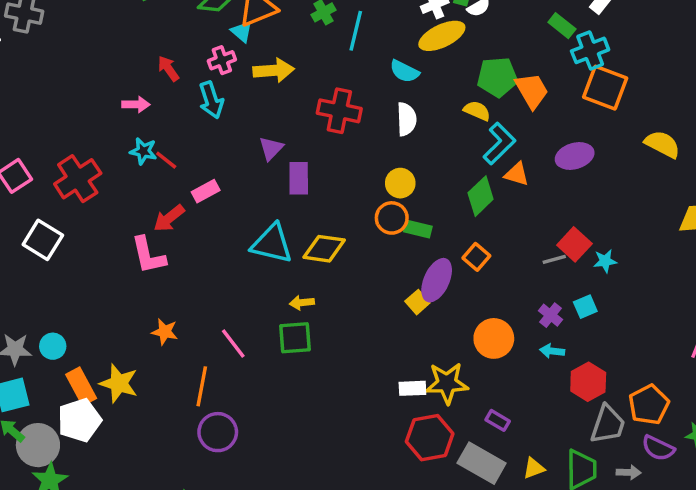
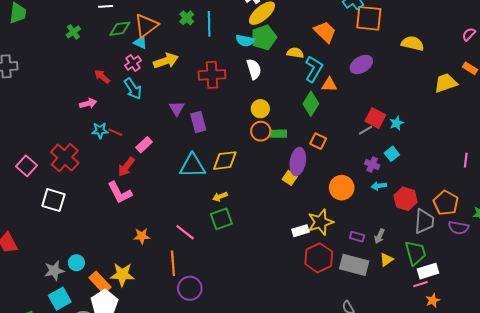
green pentagon: (497, 77) -> (264, 37), moved
gray arrow: (629, 472) -> (379, 236), moved, turned 128

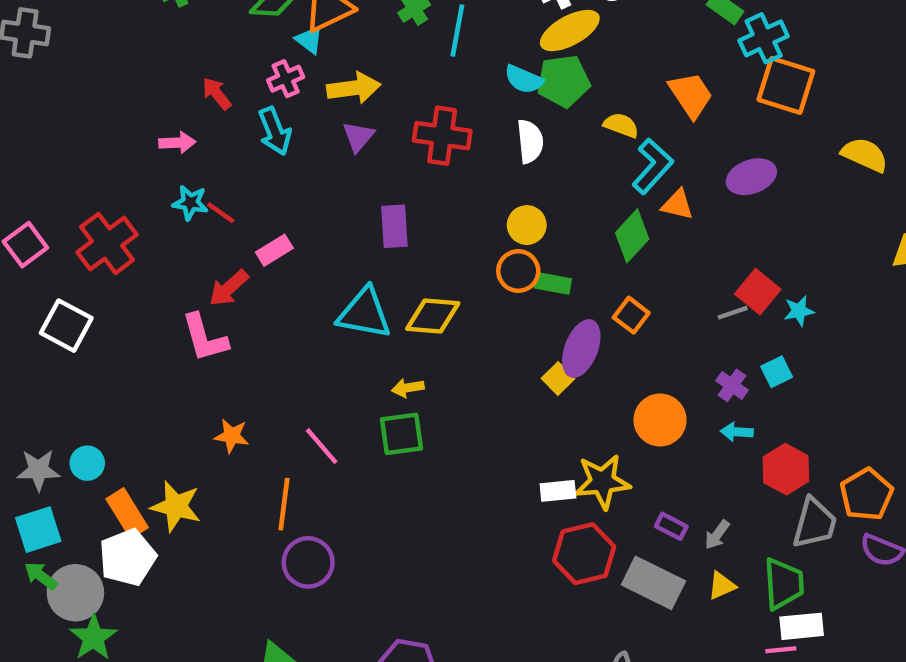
purple triangle: (177, 108) -> (358, 137), moved

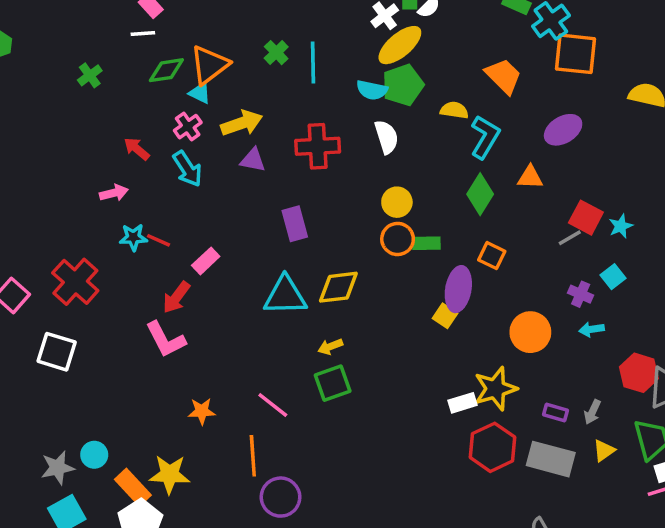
purple triangle: (358, 137) -> (253, 160), turned -48
orange triangle: (677, 205) -> (530, 177), moved
red hexagon: (786, 469) -> (639, 373), moved

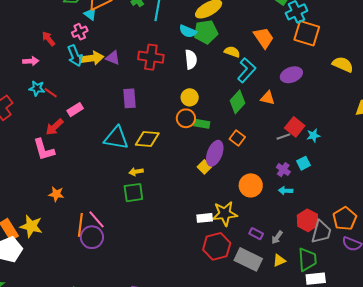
yellow arrow: (242, 123) -> (92, 58), moved
pink line: (273, 405) -> (97, 219), moved
purple circle: (281, 497) -> (92, 237), moved

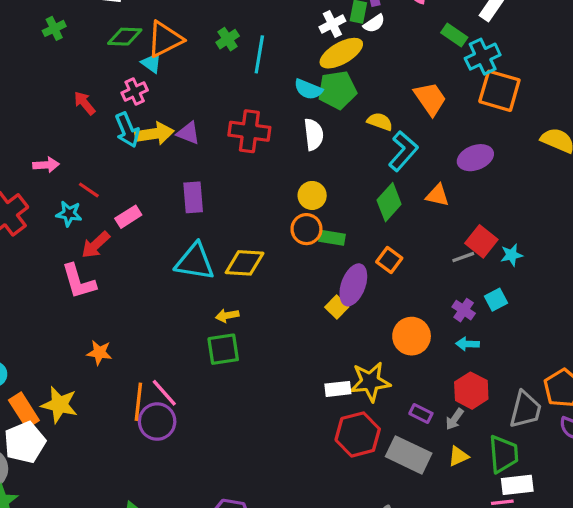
pink arrow: (31, 61) -> (46, 165), moved
cyan star: (37, 88) -> (69, 214), moved
purple rectangle: (130, 98) -> (193, 197), moved
red hexagon: (308, 220) -> (471, 391), moved

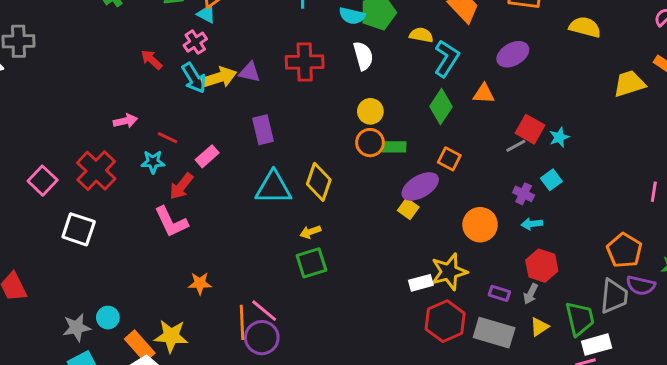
yellow diamond: (245, 263) -> (319, 182), turned -66
purple ellipse: (353, 285) -> (420, 186), turned 48
gray trapezoid: (525, 410) -> (614, 296), moved

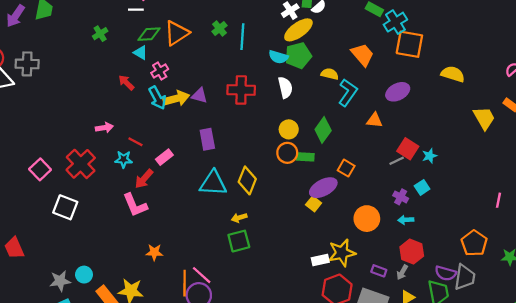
cyan triangle: (206, 14) -> (140, 53), moved
yellow trapezoid: (629, 84) -> (484, 118), turned 75
green diamond: (441, 107) -> (323, 130), moved
purple semicircle: (641, 285) -> (446, 273), moved

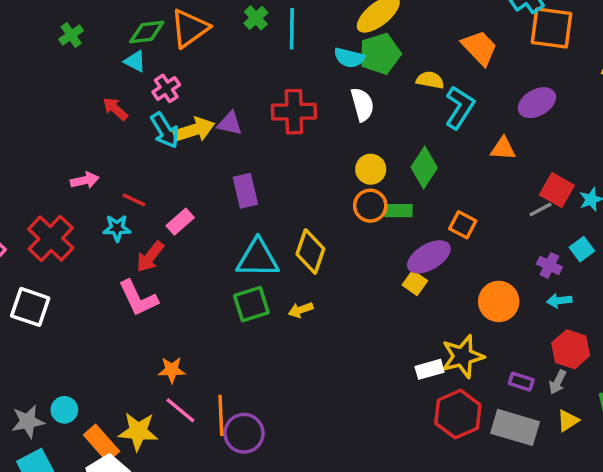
green square: (239, 241) -> (251, 304), moved
pink line: (202, 275) -> (180, 410), moved

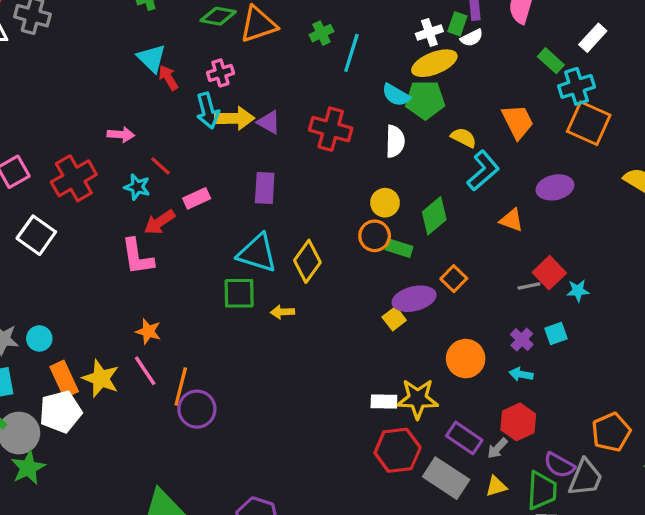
cyan triangle: (135, 61) -> (152, 58), moved, size x1.4
purple rectangle: (521, 382) -> (464, 438), size x1.5

